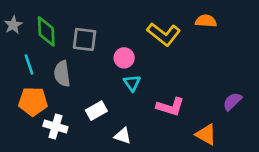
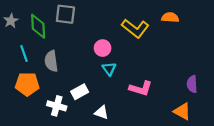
gray square: (84, 39) -> (65, 14), moved
purple semicircle: (232, 101) -> (192, 84), turned -49
white cross: (55, 127) -> (57, 106), moved
orange triangle: (206, 134) -> (182, 111), moved

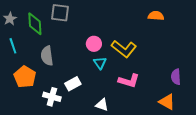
yellow L-shape: (135, 28) -> (124, 49), moved
cyan line: (24, 53) -> (13, 46), moved
orange pentagon: (27, 84) -> (25, 77), turned 30
white triangle: (101, 112) -> (102, 105), moved

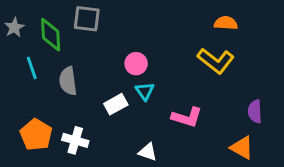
cyan line: (13, 46) -> (32, 68), moved
yellow L-shape: (124, 49) -> (216, 61), moved
orange pentagon: (25, 77) -> (36, 135), moved
white rectangle: (73, 84) -> (116, 104), moved

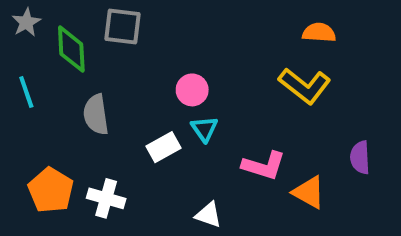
gray star: (14, 27) -> (26, 22), moved
cyan line: (32, 68) -> (26, 92), moved
orange triangle: (242, 148) -> (309, 192), moved

